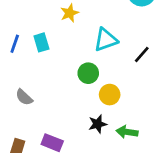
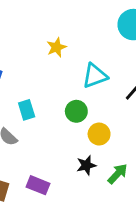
cyan rectangle: (41, 42) -> (27, 110), moved
green arrow: (127, 132) -> (118, 174), turned 125

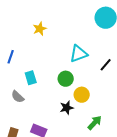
yellow star: (56, 47) -> (40, 29), moved
black star: (86, 165) -> (67, 108), moved

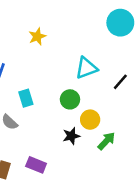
green arrow: (95, 123) -> (106, 141), moved

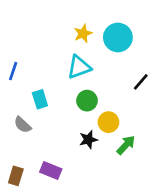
cyan circle: (120, 23) -> (118, 37), moved
yellow star: (37, 37) -> (83, 33), moved
cyan triangle: (86, 68) -> (79, 67), moved

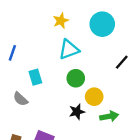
yellow star: (83, 33) -> (61, 21), moved
green arrow: (126, 145) -> (109, 116), turned 36

